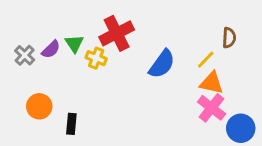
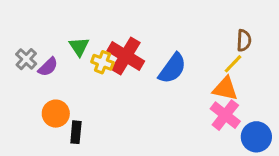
red cross: (117, 33) -> (126, 56), moved, turned -32
purple semicircle: (51, 49) -> (48, 67), moved
yellow line: (206, 60) -> (233, 64), moved
orange circle: (39, 106) -> (56, 114), moved

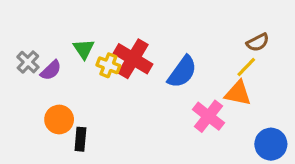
brown semicircle: (244, 40) -> (258, 42), turned 60
pink cross: (225, 115) -> (208, 116), moved

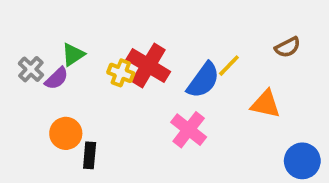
green triangle: (84, 49) -> (73, 55), moved, turned 30
yellow line: (246, 67) -> (229, 66), moved
pink cross: (208, 116) -> (189, 130), moved

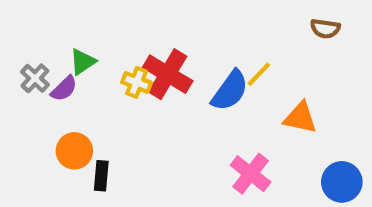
brown semicircle: (288, 47) -> (325, 29), moved, turned 35
pink cross: (189, 130) -> (251, 174), moved

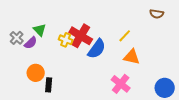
green triangle: (83, 62) -> (40, 30), turned -40
blue semicircle: (230, 91) -> (97, 49), moved
orange triangle: (300, 118) -> (132, 57), moved

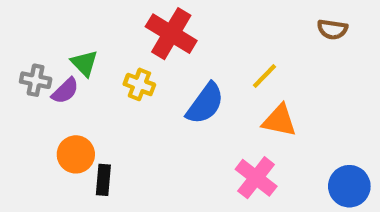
red cross: (81, 36) -> (171, 34), moved
gray cross: (17, 38) -> (36, 80), turned -32

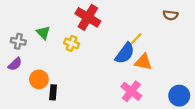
purple semicircle: (65, 91) -> (15, 64), moved
blue semicircle: (205, 104) -> (125, 53), moved

